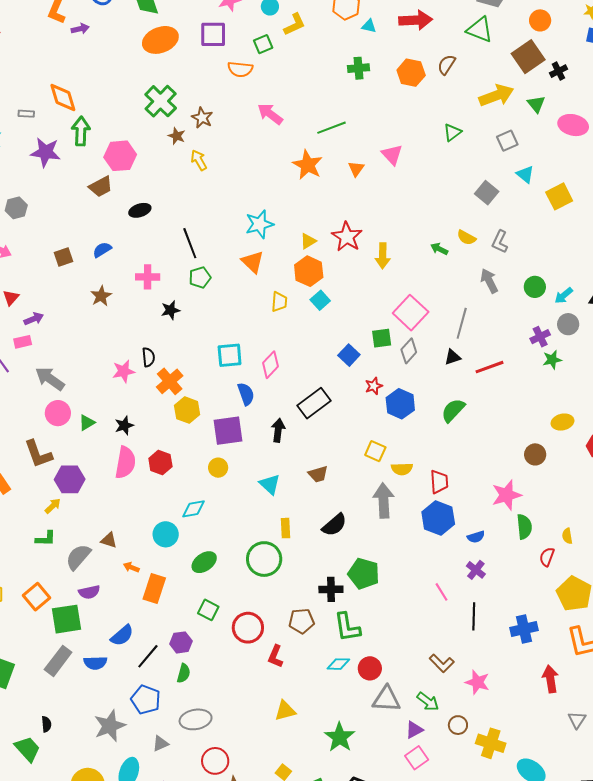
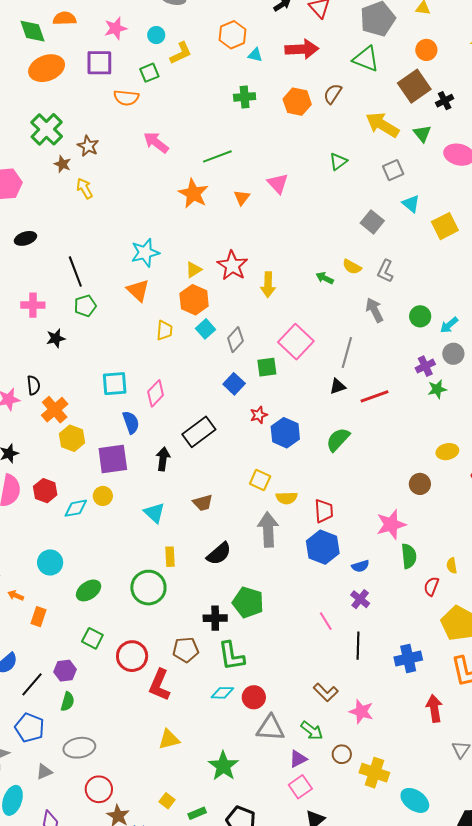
yellow arrow: (496, 95) -> (382, 125), turned -128
gray diamond: (409, 351) -> (235, 340), moved
cyan diamond: (194, 509) -> (76, 508), moved
orange rectangle: (154, 588) -> (38, 617), size x0.7
red L-shape: (275, 656) -> (159, 685), size x1.4

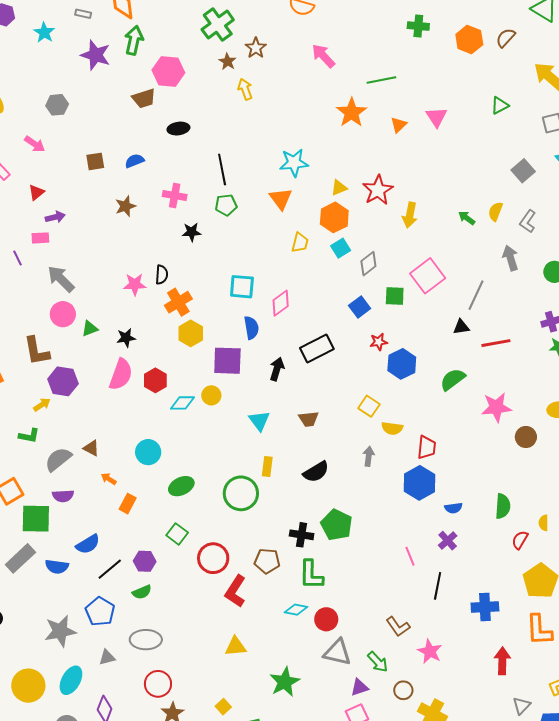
yellow semicircle: (352, 267) -> (495, 211), turned 72
pink star: (391, 524) -> (496, 407), moved
gray arrow: (268, 530) -> (369, 456), size x0.6
green semicircle: (68, 702) -> (142, 592), turned 42

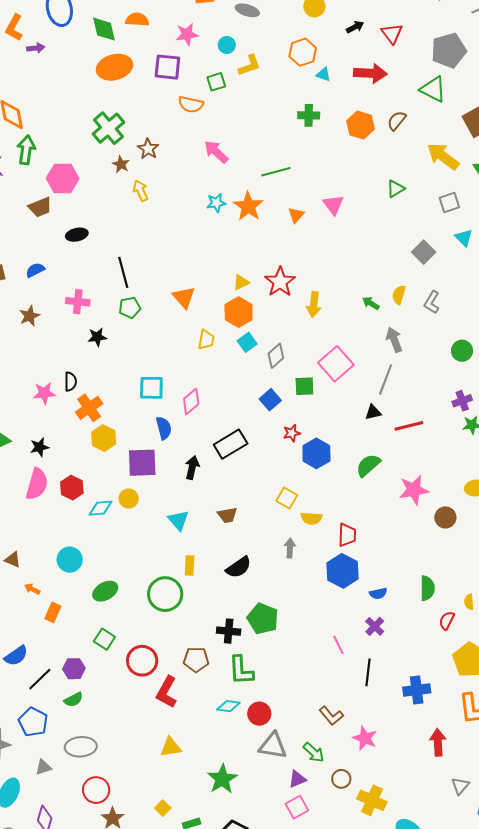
cyan star: (294, 163) -> (216, 203), moved, size x0.7
gray arrow: (510, 258) -> (394, 340), moved

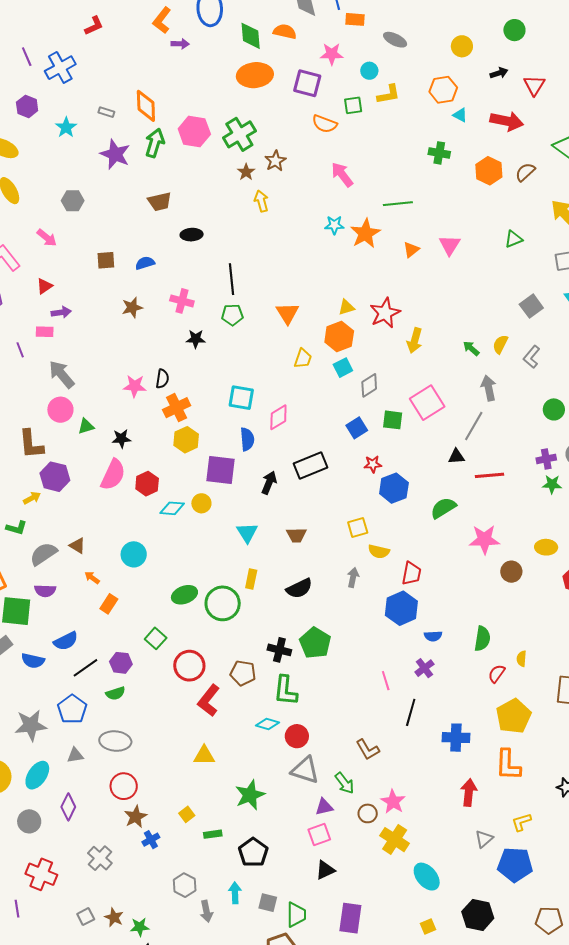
pink hexagon: (63, 178) -> (194, 132), moved
yellow square: (287, 498) -> (358, 528), turned 35
green ellipse: (105, 591) -> (184, 595), moved
pink star: (365, 738) -> (393, 802), moved

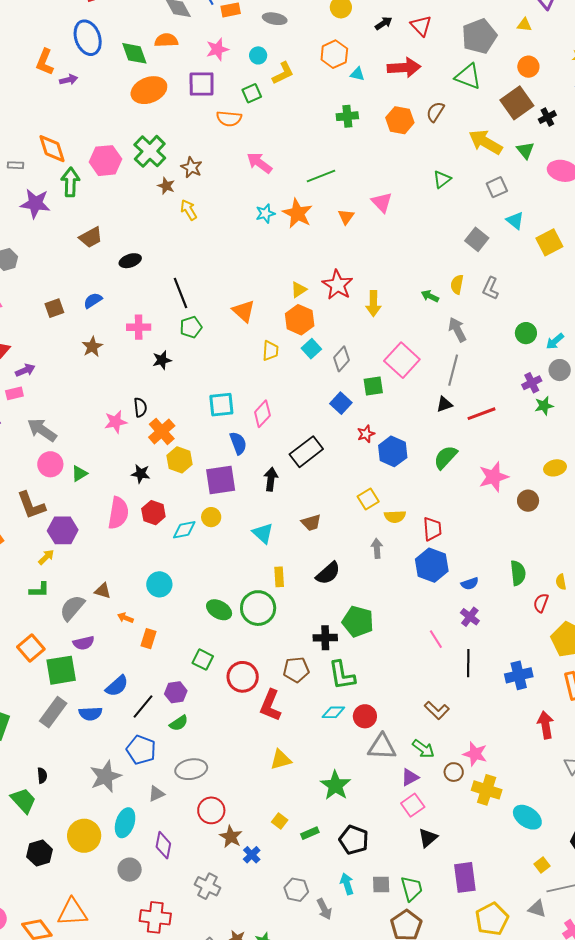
black star: (121, 439) -> (141, 474), moved, turned 30
green ellipse: (184, 595) -> (219, 610), turned 65

